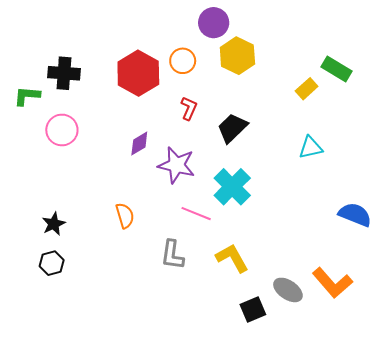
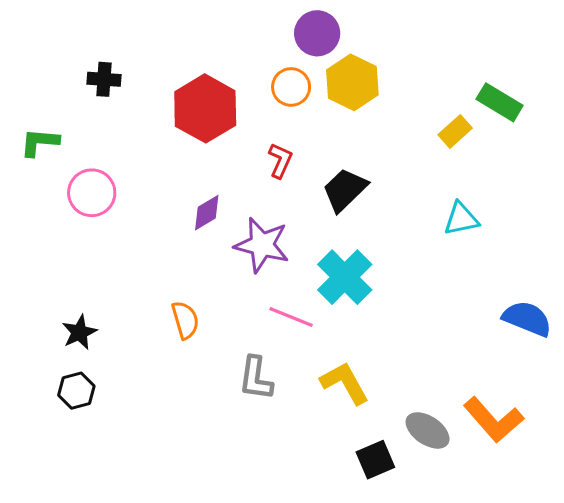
orange circle: (183, 61) -> (291, 87), moved
black cross: (64, 73) -> (104, 79), moved, size x0.7

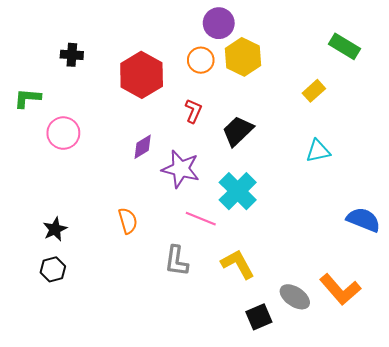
green rectangle: (500, 102) -> (344, 46), moved

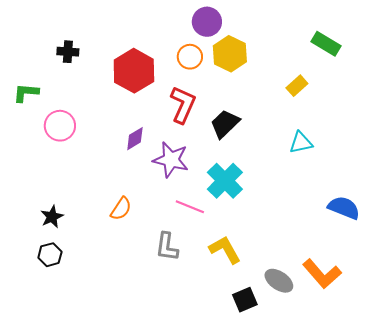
red L-shape: (193, 111) -> (183, 105), size x1.6
orange semicircle: (128, 221) -> (121, 209), turned 50

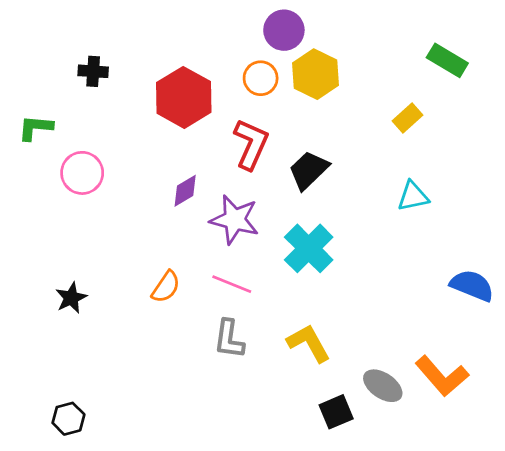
pink line: (190, 207) -> (232, 284), moved
black hexagon: (50, 255) -> (68, 419), moved

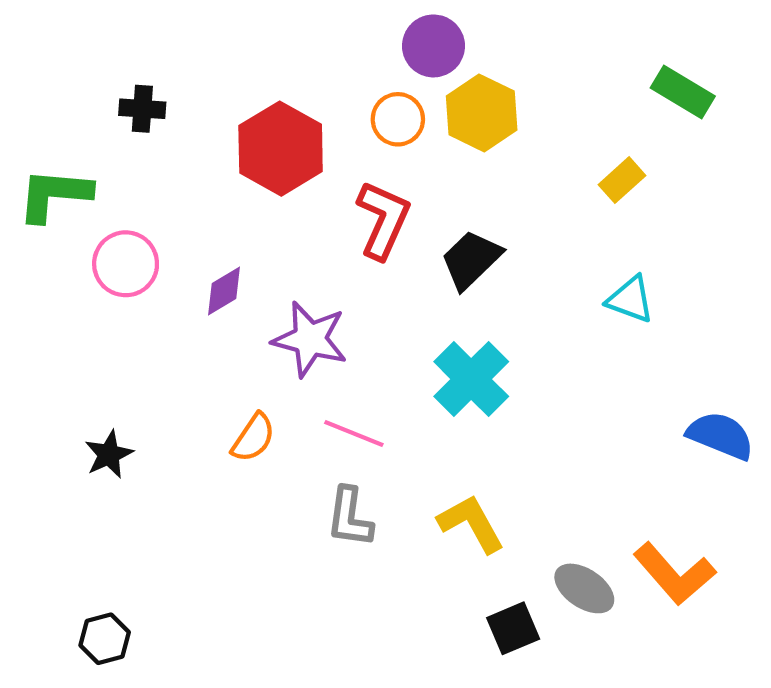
green L-shape: (35, 128) -> (54, 195), size x1.4
purple diamond: (185, 191) -> (224, 291), moved
cyan triangle: (413, 196) -> (630, 299), turned 32
purple star: (235, 220) -> (310, 339), moved

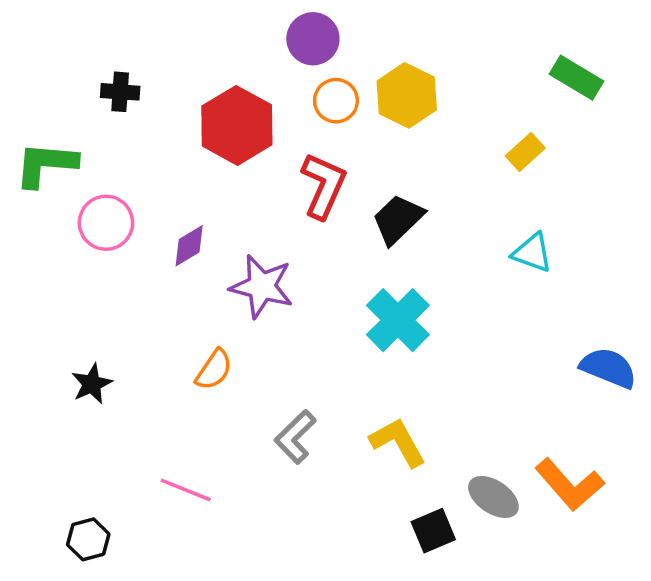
purple circle: (433, 46) -> (313, 39), moved
pink line: (354, 433) -> (186, 490), moved
gray L-shape: (350, 517) -> (295, 437), turned 38

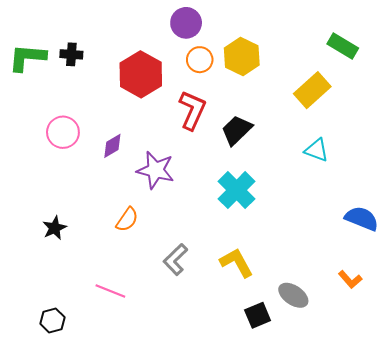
yellow rectangle: (525, 152) -> (312, 90), size x1.6
green L-shape: (46, 164) -> (27, 58), moved
orange L-shape: (570, 485) -> (350, 279), moved, size x0.6

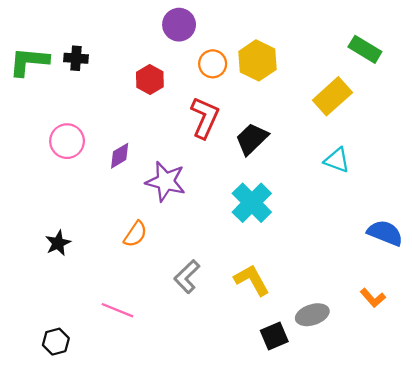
purple circle: (186, 23) -> (179, 25), moved
red hexagon: (141, 74) -> (150, 80), size x0.6
gray ellipse: (293, 295) -> (312, 315), turned -52

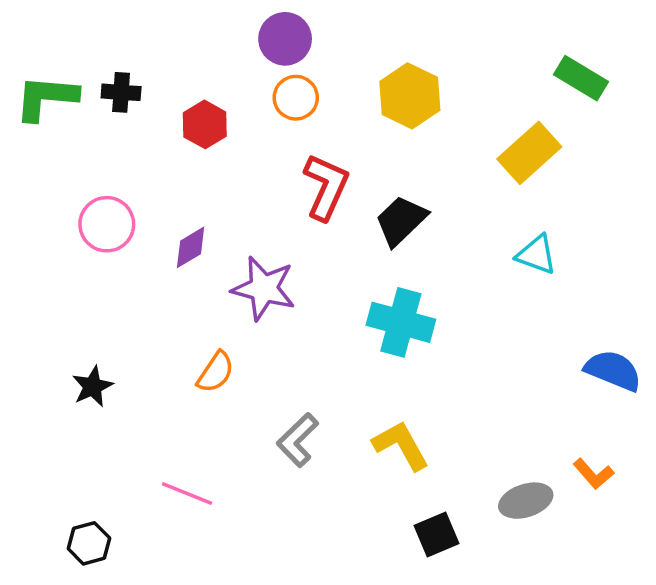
orange circle: (213, 64) -> (296, 98), moved
red hexagon: (150, 80) -> (205, 124), moved
cyan cross: (252, 203) -> (401, 322), turned -30
gray ellipse: (312, 315) -> (526, 501), moved

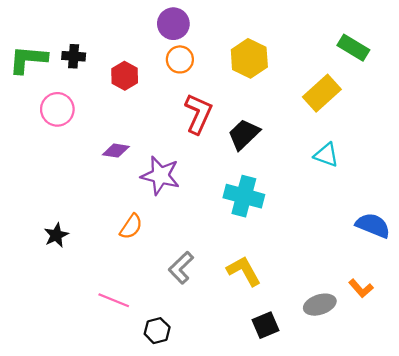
pink circle: (107, 224) -> (57, 109), moved
purple diamond: (191, 247) -> (116, 151), turned 40
black hexagon: (89, 543) -> (157, 331), moved

